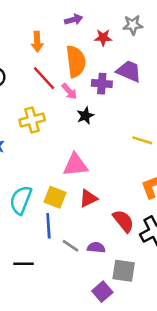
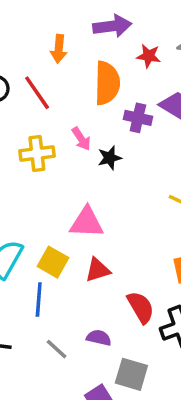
purple arrow: (74, 20) -> (112, 26), size x1.5
red line: (44, 78) -> (37, 93), moved
pink arrow: (69, 91) -> (81, 139), moved
gray line: (70, 246) -> (57, 349), moved

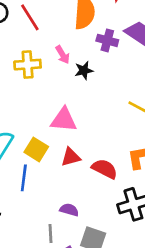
red semicircle: (141, 307) -> (105, 169), moved, turned -35
gray line: (57, 349) -> (50, 234), moved, turned 42

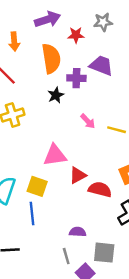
pink arrow: (62, 55) -> (88, 121), moved
black star: (84, 70) -> (56, 95), moved
red triangle: (71, 157) -> (78, 175), moved

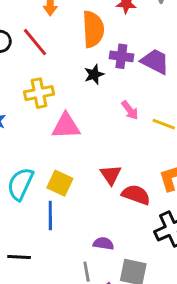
purple trapezoid: (101, 65) -> (155, 61), moved
pink triangle: (55, 155) -> (66, 126), moved
red triangle: (78, 175) -> (111, 175), turned -42

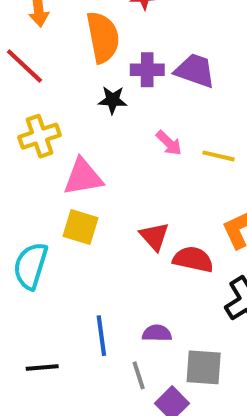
black star: (94, 74) -> (113, 100), turned 30
yellow square: (60, 183) -> (80, 227), moved
blue line: (50, 215) -> (101, 336), moved

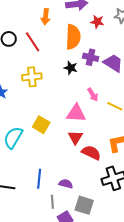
pink triangle: (83, 177) -> (76, 113), moved

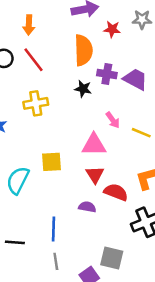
orange arrow: (46, 17) -> (29, 25), moved
yellow square: (41, 125) -> (52, 162), turned -30
purple semicircle: (66, 184) -> (87, 207), moved
gray line: (52, 202) -> (56, 261), moved

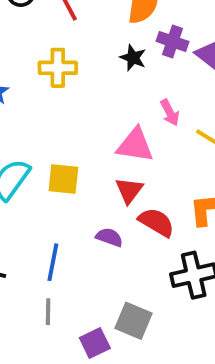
yellow square: (52, 162) -> (63, 179), moved

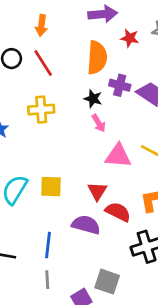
pink arrow: (170, 113) -> (99, 123), moved
pink triangle: (135, 145) -> (118, 156), moved
purple semicircle: (109, 237) -> (86, 225), size x1.5

